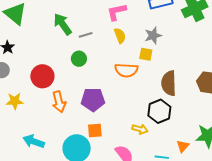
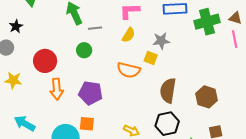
yellow semicircle: (120, 36) -> (129, 35), turned 42
black hexagon: (159, 111) -> (167, 124), moved

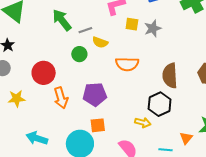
yellow semicircle: (129, 35) -> (100, 42), moved, turned 91
yellow square: (151, 58) -> (132, 24), moved
black hexagon: (167, 124) -> (160, 104), moved

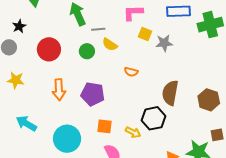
orange semicircle: (127, 64) -> (131, 72), size x0.6
red circle: (44, 73) -> (49, 49), moved
orange square: (98, 125) -> (104, 126), moved

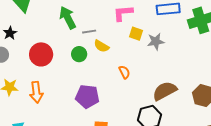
orange semicircle: (131, 72) -> (124, 72), turned -128
orange arrow: (59, 90) -> (36, 92), moved
brown semicircle: (170, 93) -> (165, 91), turned 55

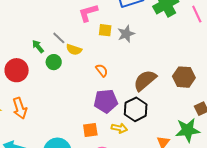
green arrow: (68, 18) -> (38, 46), moved, size x0.6
gray line: (89, 32) -> (59, 38), turned 64
purple pentagon: (87, 97) -> (106, 101), moved

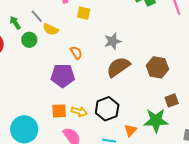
gray star: (126, 34) -> (113, 41), moved
purple pentagon: (106, 101) -> (63, 76), moved
black hexagon: (136, 109) -> (107, 109), moved
yellow arrow: (119, 128) -> (79, 112), moved

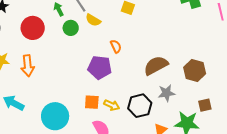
gray star: (113, 41) -> (166, 93), moved

